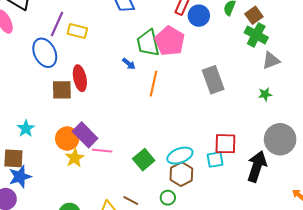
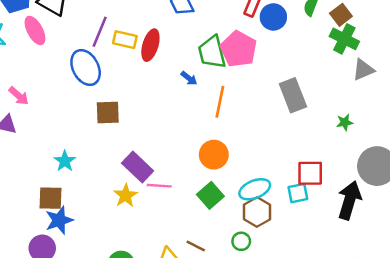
red ellipse: (80, 78) -> (150, 45), moved, turned 30
green star: (265, 94) -> (345, 122), moved
orange circle: (67, 139) -> (214, 155), moved

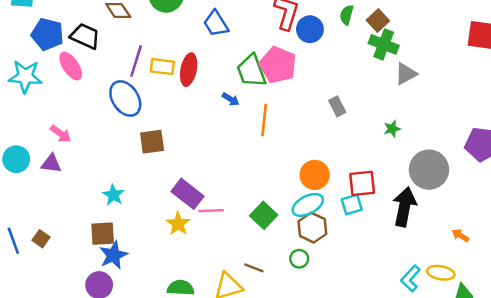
gray rectangle: (293, 95) -> (337, 106), size x0.6
orange circle: (214, 155) -> (315, 175), moved

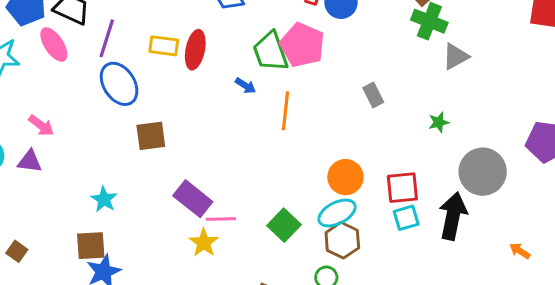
purple line: (136, 61) -> (107, 38), moved
cyan square: (352, 205) -> (406, 218), moved
yellow star: (178, 224) -> (204, 243), moved

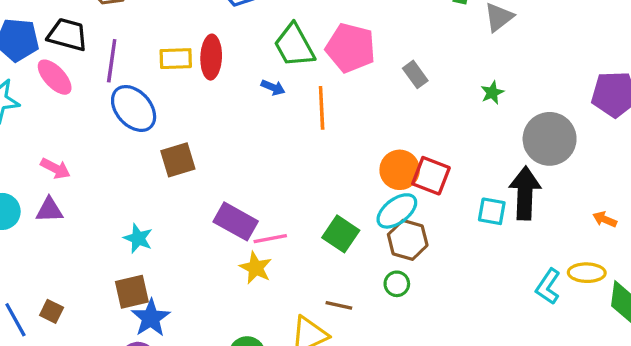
pink pentagon: (302, 45) -> (351, 48), moved
red square: (402, 188) -> (431, 176), moved, turned 36
cyan square: (406, 218) -> (492, 211), moved, turned 36

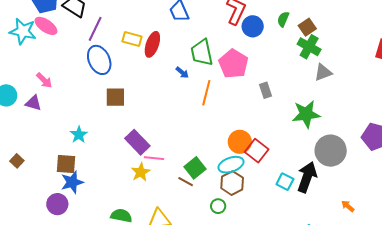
pink ellipse: (55, 77) -> (46, 26), moved, turned -30
green star: (492, 93) -> (306, 114), size x2.0
brown line: (339, 305) -> (186, 182), moved

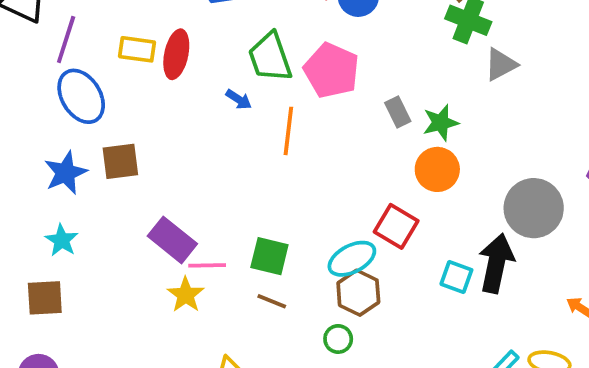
green star: (306, 114) -> (441, 123), moved, size x0.7
orange circle: (240, 142) -> (437, 169), moved
green square: (195, 168) -> (269, 256), moved, turned -30
blue star: (72, 182) -> (66, 173), moved

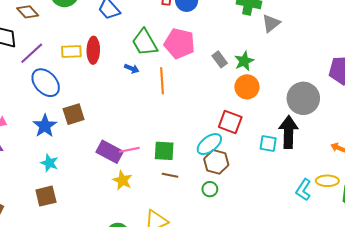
purple line: (66, 40) -> (32, 53), turned 40
pink line: (207, 265) -> (129, 150), moved

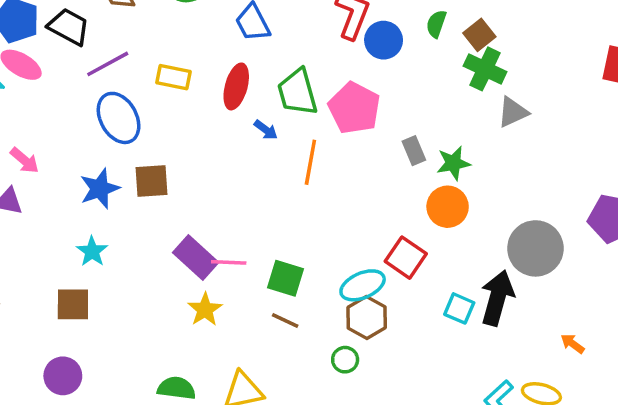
red ellipse: (93, 50) -> (236, 86), moved

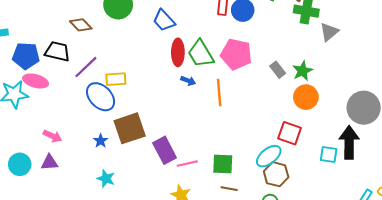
yellow rectangle: (174, 77) -> (116, 79), moved
red ellipse: (236, 86) -> (178, 52), moved
brown square: (152, 181) -> (130, 128), size x1.4
blue star: (100, 189) -> (101, 141), size x0.6
purple rectangle: (196, 258) -> (165, 150), moved, turned 35

